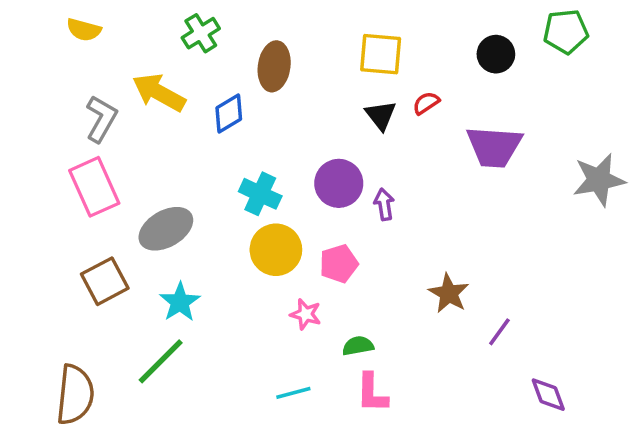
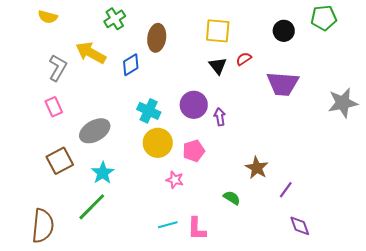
pink rectangle: (94, 187) -> (54, 107), size x0.6
green semicircle: (358, 346) -> (232, 198), moved, turned 42
pink L-shape: (372, 393) -> (197, 229), moved
purple diamond: (548, 395) -> (300, 226), moved

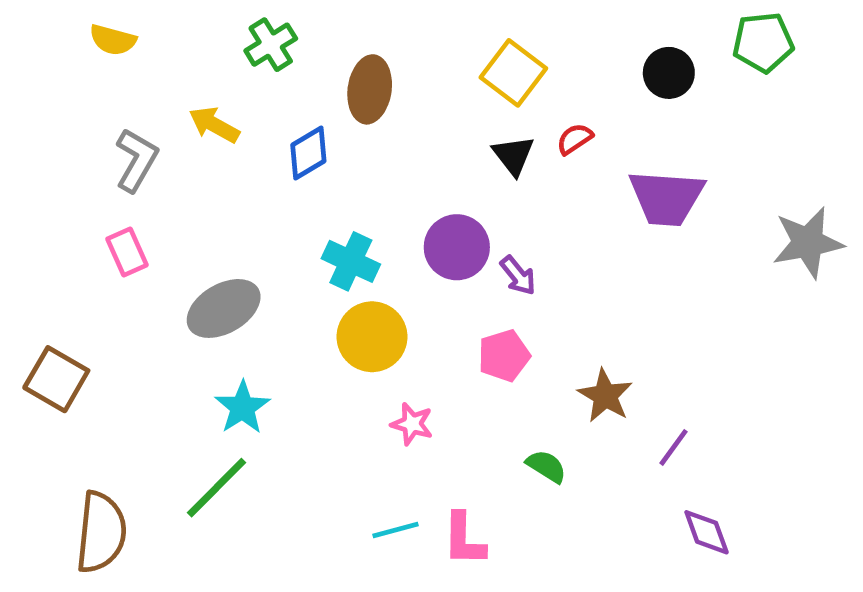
yellow square: (218, 31) -> (513, 73), turned 32
yellow arrow: (91, 53) -> (214, 125), size x0.7
purple arrow: (220, 117) -> (518, 276), turned 150
pink pentagon: (194, 151) -> (504, 356), moved
brown square: (60, 161) -> (56, 379), moved, turned -32

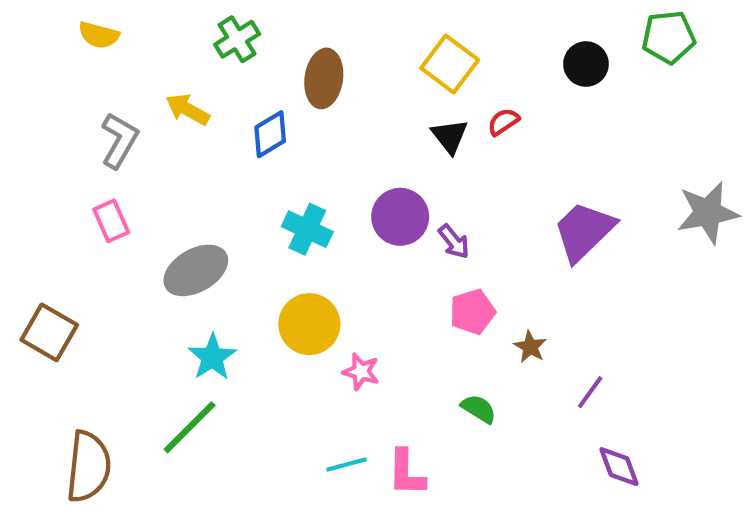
purple trapezoid: (666, 198) -> (584, 231), moved, turned 132
yellow circle: (372, 337) -> (309, 324), moved
pink pentagon: (504, 356) -> (472, 312), moved
brown star: (605, 396) -> (530, 347), size x0.7

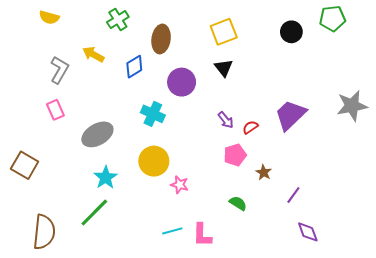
yellow square: (450, 64) -> (224, 32), turned 32
red semicircle: (503, 122) -> (250, 127), moved
purple circle: (400, 217) -> (182, 82), moved

